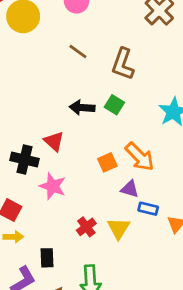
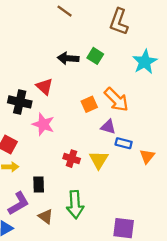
brown L-shape: (123, 64) -> (119, 22), moved
red cross: (86, 227) -> (72, 159), turned -35

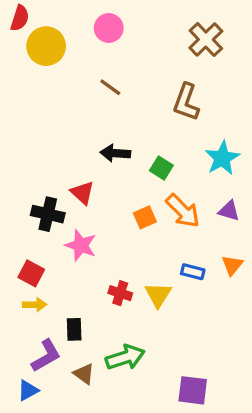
green square: (95, 56) -> (161, 168), moved
purple triangle: (108, 127) -> (229, 211), moved
orange triangle: (147, 156) -> (232, 265), moved
green arrow: (75, 205) -> (125, 357), turned -104

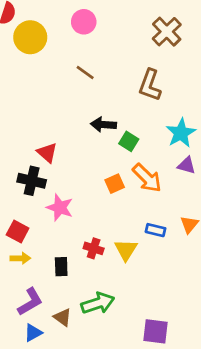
black arrow: (115, 153) -> (103, 125), moved
red triangle: (82, 193) -> (47, 153), moved
purple triangle: (229, 211) -> (186, 165), moved
black rectangle: (74, 329) -> (61, 267), moved
blue triangle: (28, 390) -> (33, 333), moved

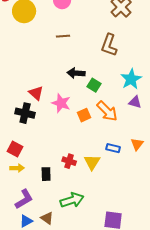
brown line: (85, 72) -> (63, 36), turned -40
pink star: (60, 208) -> (61, 103), moved
brown triangle: (63, 317) -> (47, 218), moved

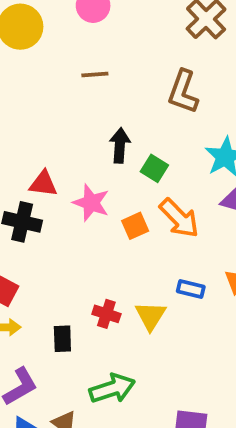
black arrow: (76, 73) -> (120, 145), turned 90
red triangle: (36, 93) -> (43, 184), turned -35

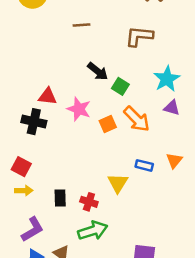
brown L-shape: (183, 92) -> (139, 36), turned 76
black arrow: (120, 145) -> (98, 71), turned 125
red cross: (106, 314) -> (89, 202), moved

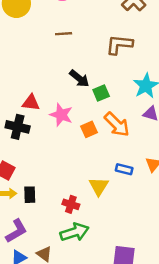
green square: (120, 86) -> (101, 93), turned 35
black rectangle: (60, 198) -> (30, 195), moved

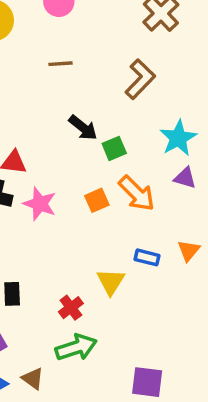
brown L-shape: (119, 45) -> (140, 79), turned 128
pink star: (61, 115) -> (40, 204), moved
red cross: (71, 204) -> (71, 308), turned 35

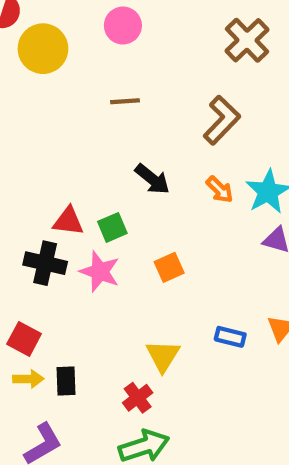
green square: (114, 148) -> (112, 227), moved
orange arrow: (137, 193) -> (220, 190), moved, size x0.6
yellow triangle: (111, 282) -> (163, 356), moved

